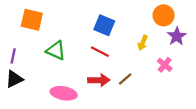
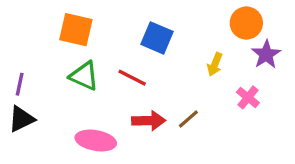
orange square: (32, 20) -> (76, 30), moved
red line: (100, 52) -> (132, 78), moved

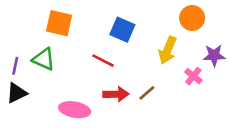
purple star: (266, 54) -> (214, 55), moved, turned 30
yellow arrow: (215, 64) -> (168, 50), size x1.5
green triangle: (84, 76) -> (44, 59), moved

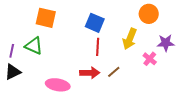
red line: (103, 61) -> (98, 47), moved, turned 66

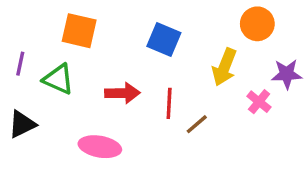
red line: (98, 47) -> (169, 103), moved
purple line: (12, 51) -> (20, 64), moved
red arrow: (90, 73) -> (122, 93), moved

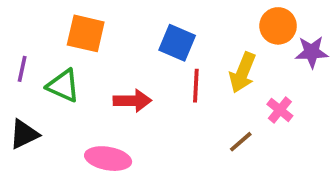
purple star: (287, 74) -> (312, 52), moved
red line: (169, 103) -> (196, 86), moved
brown line: (197, 124) -> (241, 142), moved

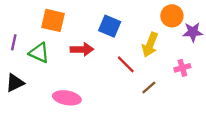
red line: (196, 86) -> (126, 64), moved, turned -48
red arrow: (132, 101) -> (82, 49), moved
pink cross: (280, 110) -> (182, 68), moved, turned 35

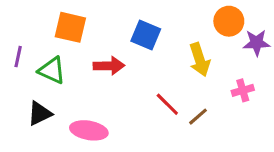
yellow arrow: (150, 45) -> (200, 60), turned -40
red line: (126, 64) -> (167, 104), moved
black triangle: (15, 83) -> (40, 113), moved

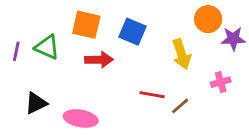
orange square: (70, 27) -> (86, 25), moved
green triangle: (52, 70) -> (47, 47), moved
red line: (167, 104) -> (152, 95), turned -35

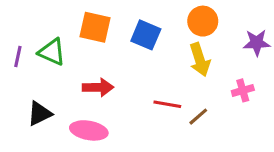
orange circle: (208, 19) -> (203, 21), moved
red arrow: (99, 60) -> (98, 87), moved

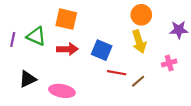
blue square: (146, 35) -> (102, 50), moved
red arrow: (98, 87) -> (67, 49), moved

